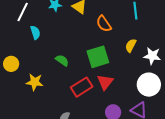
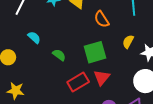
cyan semicircle: (35, 33) -> (34, 37), moved, turned -32
yellow star: (35, 82) -> (16, 91), moved

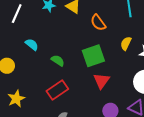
red rectangle: (78, 82) -> (57, 90), moved
yellow star: (16, 91) -> (16, 99), turned -30

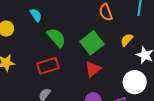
green square: (93, 56) -> (92, 43), turned -35
green semicircle: (58, 61) -> (56, 38), size x1.5

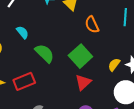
yellow semicircle: (127, 40) -> (114, 65), moved
red rectangle: (48, 66) -> (24, 81), moved

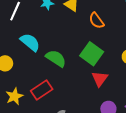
cyan semicircle: (22, 32) -> (30, 42), size x1.5

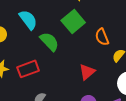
orange semicircle: (96, 21) -> (102, 37), moved
green square: (92, 54) -> (73, 22), moved

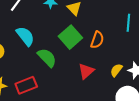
orange semicircle: (102, 37) -> (97, 40), moved, turned -138
red triangle: (87, 72) -> (86, 71), moved

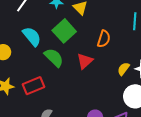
green square: (70, 37) -> (64, 31), moved
red triangle: (86, 71) -> (85, 61), moved

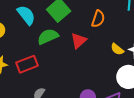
green semicircle: (54, 58) -> (48, 37), turned -70
yellow semicircle: (123, 69) -> (117, 49), turned -88

